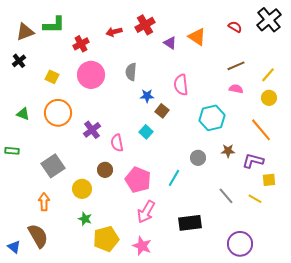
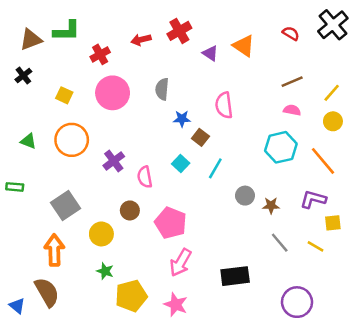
cyan hexagon: (212, 118) -> (281, 147), moved
brown star: (228, 151) -> (271, 206), moved
cyan line: (174, 178) -> (215, 168), moved
orange arrow: (44, 202) -> (54, 250), size x1.4

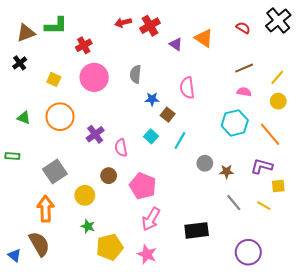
red arrow: (141, 40) -> (123, 23), moved

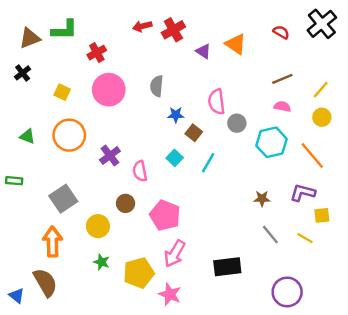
gray circle: (205, 163) -> (237, 123), moved
yellow pentagon: (110, 247) -> (139, 273), moved

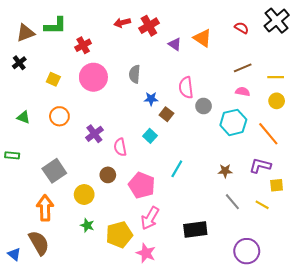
yellow line: (321, 90) -> (276, 77), turned 49
orange circle: (69, 135) -> (59, 116), size x0.7
cyan line: (208, 163) -> (177, 169), moved

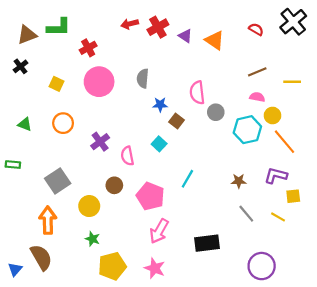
purple triangle: (175, 44) -> (185, 36), moved
yellow circle: (277, 101) -> (272, 115), moved
yellow pentagon: (119, 235) -> (112, 266), moved
blue triangle: (14, 254) -> (15, 269), turned 32

